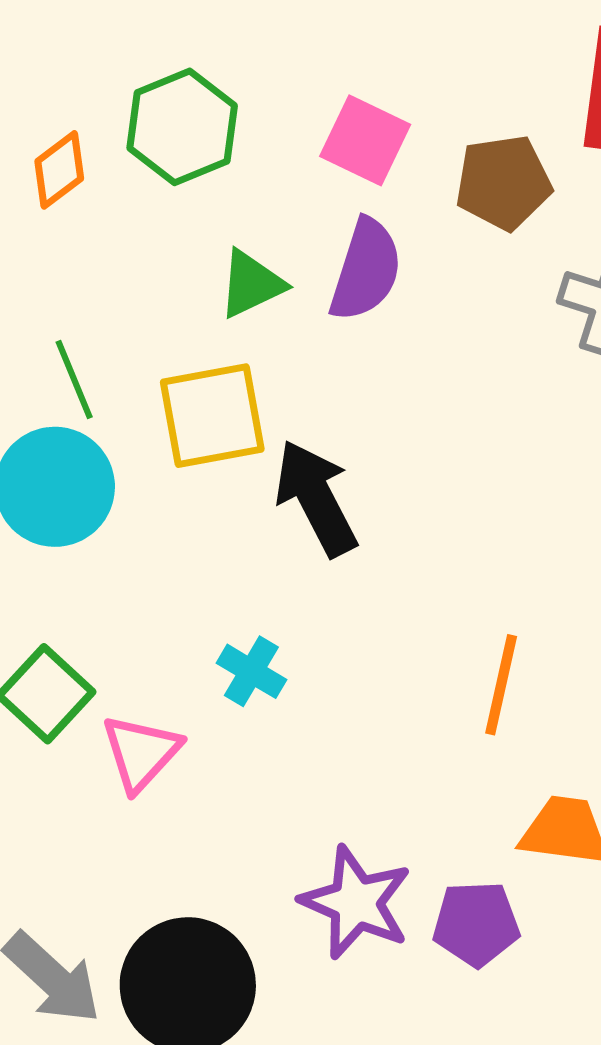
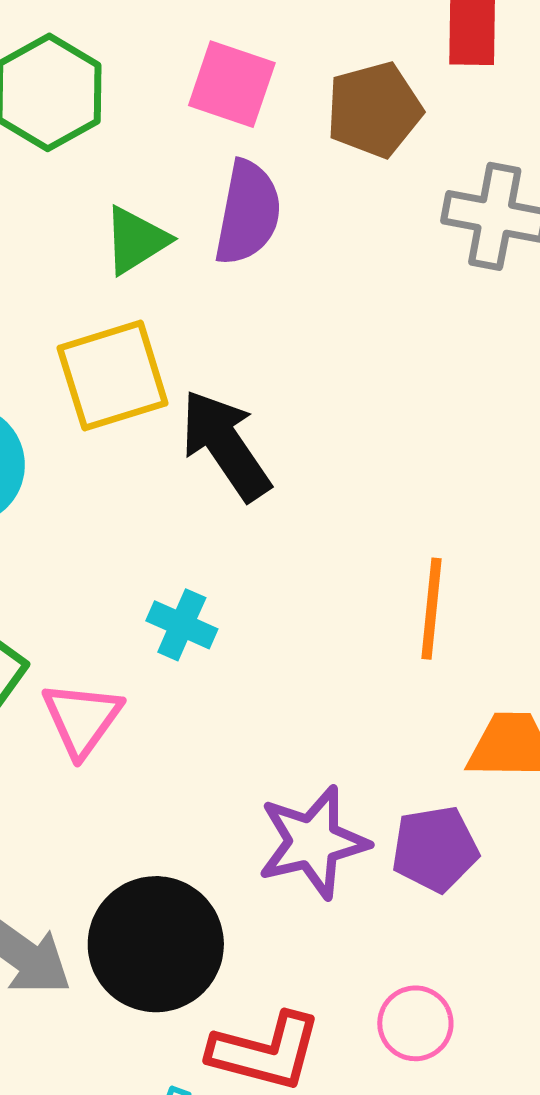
purple star: (356, 903) -> (313, 842), turned -30

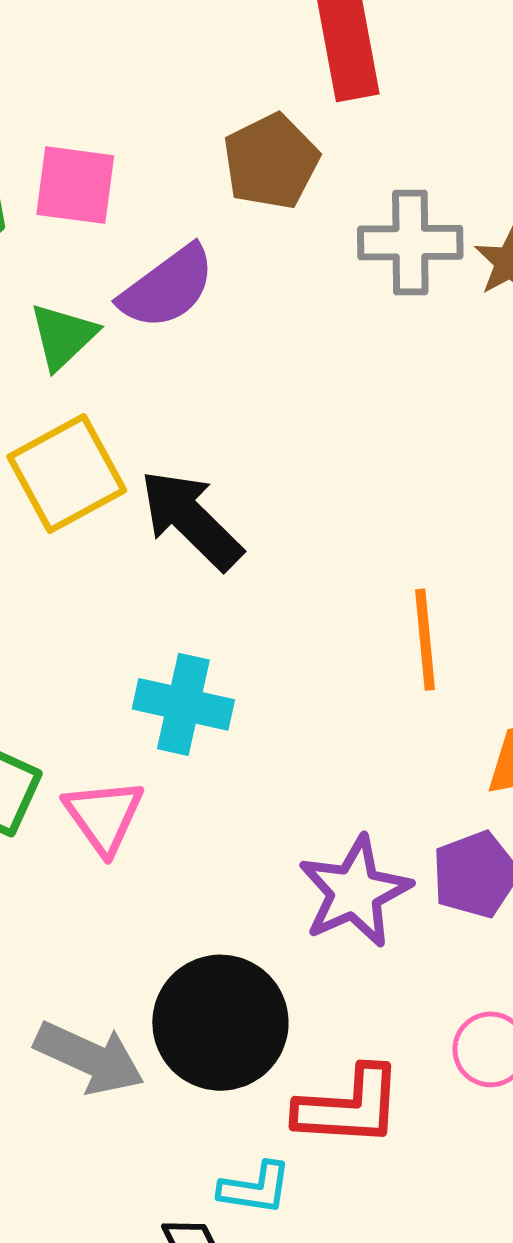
pink square: (232, 84) -> (75, 185), moved
purple semicircle: (248, 213) -> (167, 287), turned 54
cyan cross: (182, 625) -> (183, 704), size x1.4

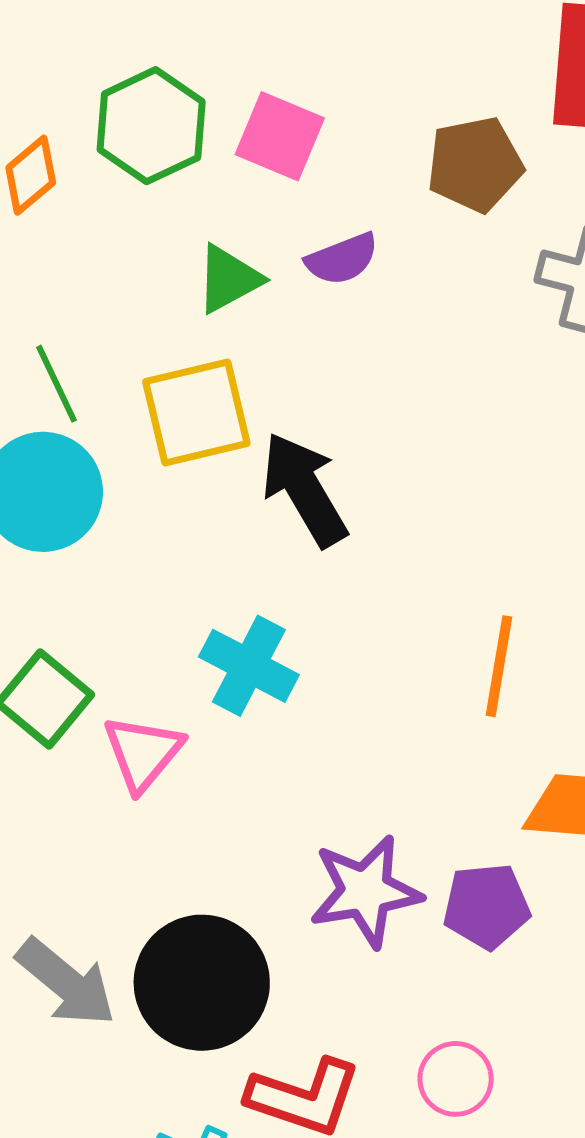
purple semicircle: (167, 287) -> (342, 259), size x0.7

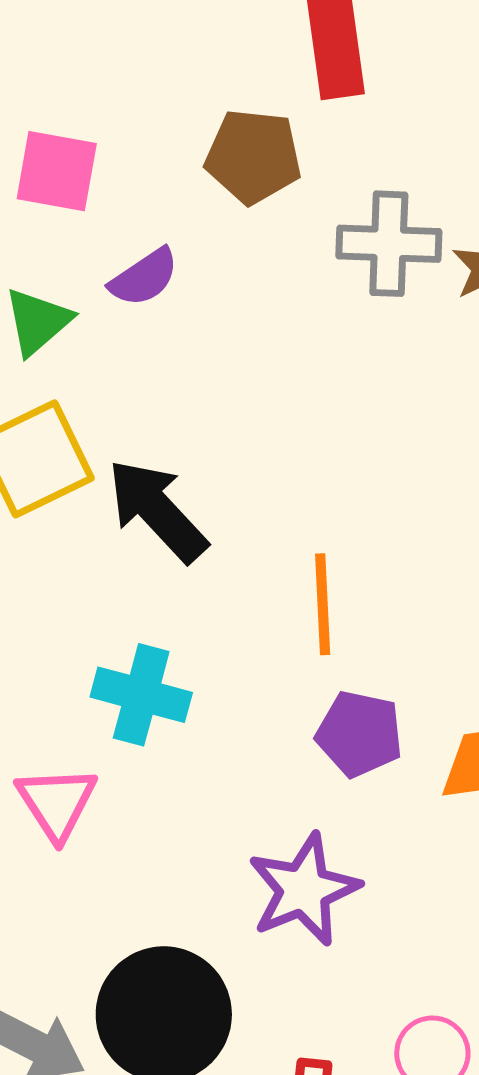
brown pentagon: (475, 164) -> (253, 156), turned 30
orange line: (499, 666) -> (323, 604), moved
purple pentagon: (487, 906) -> (359, 734), moved, turned 30

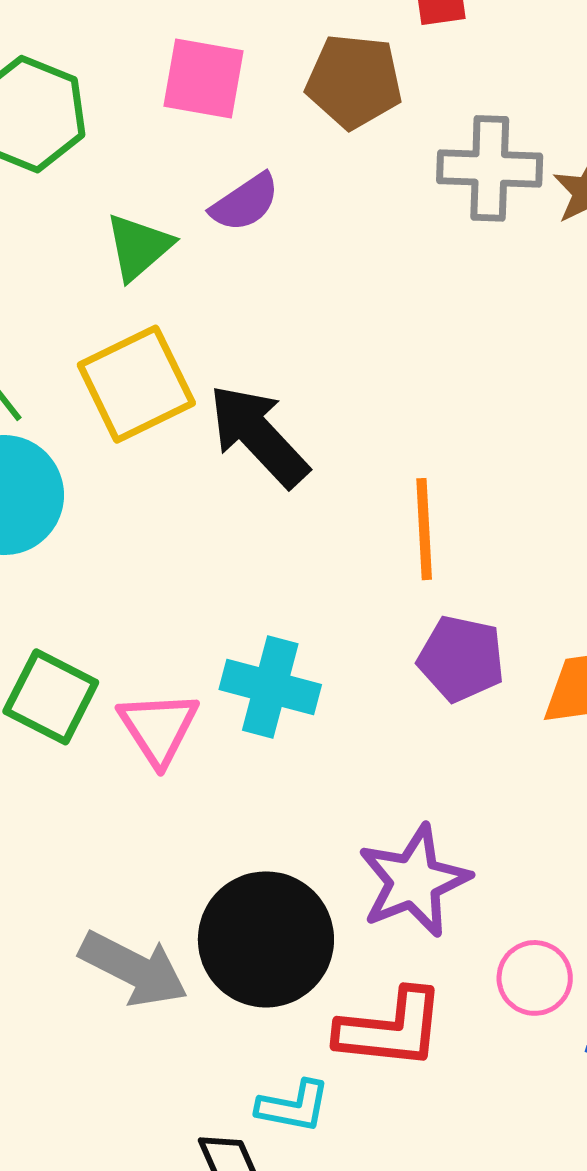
pink square: (57, 171) -> (204, 79), moved
cyan cross: (141, 695) -> (270, 687), moved
purple star: (304, 890) -> (414, 881), moved

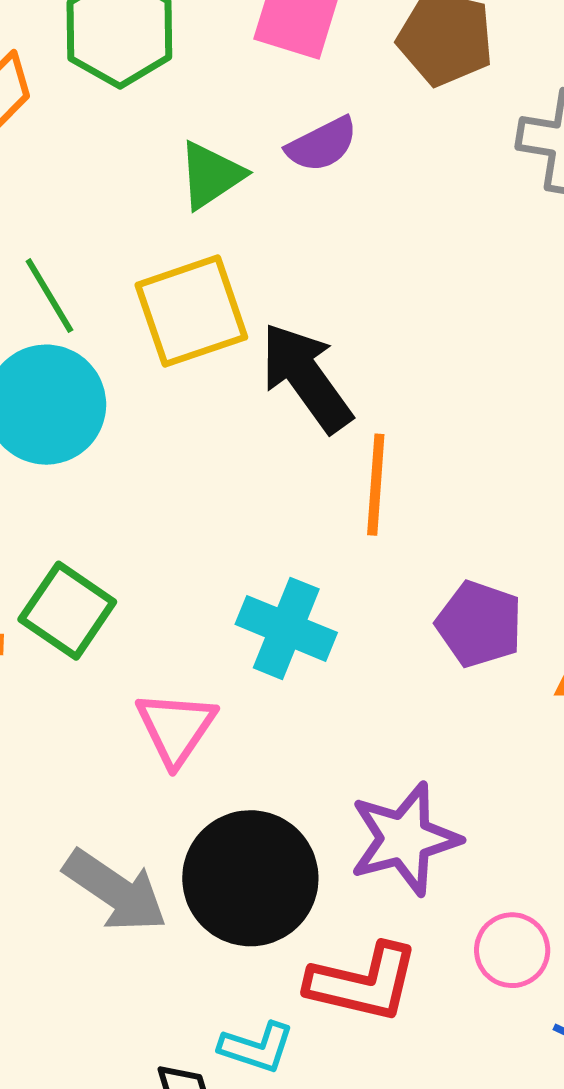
orange line: (424, 529) -> (376, 485), moved
pink triangle: (158, 728) -> (176, 728), moved

